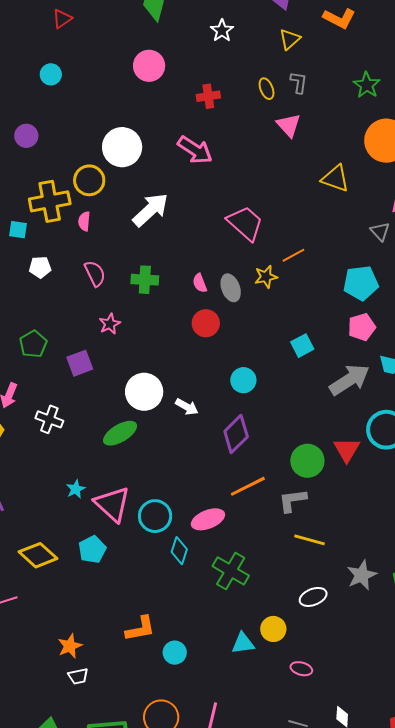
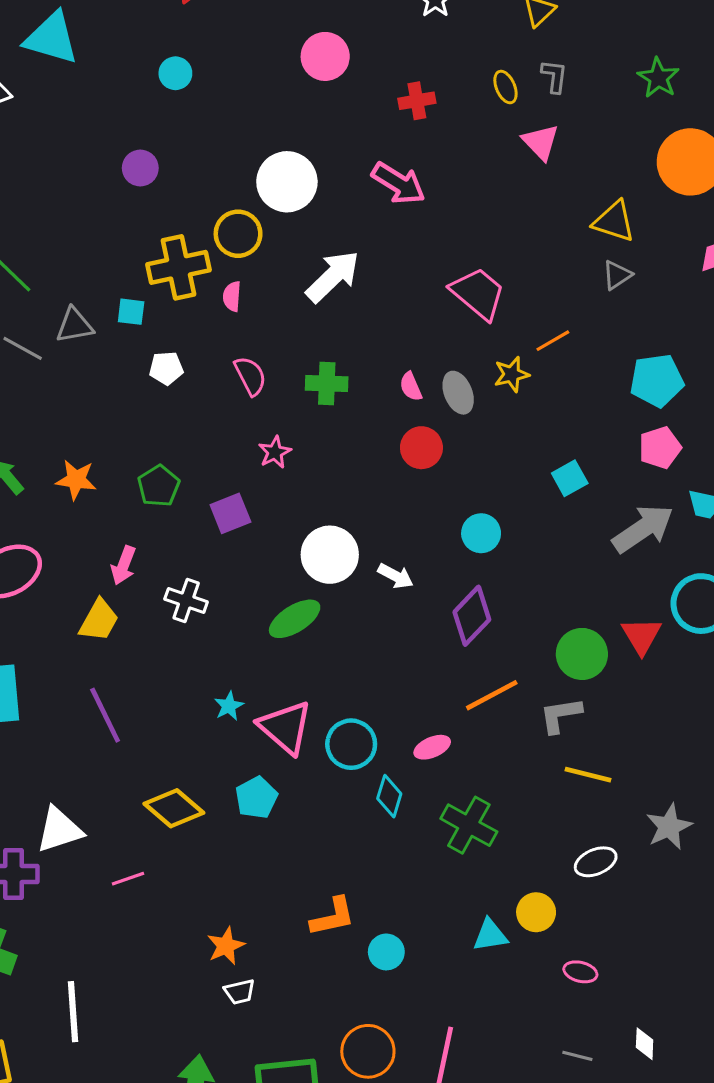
gray triangle: (380, 231) -> (617, 275), moved, turned 40
pink ellipse: (208, 519) -> (432, 747), size x0.7

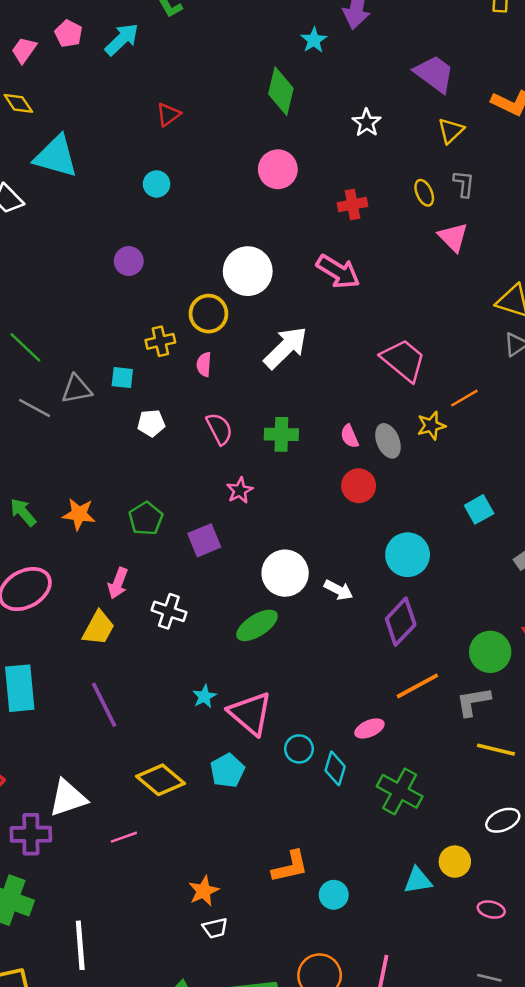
yellow cross: (178, 267) -> (160, 341), size x0.6
cyan circle: (481, 533) -> (408, 555), size x1.4
cyan circle: (351, 744) -> (299, 749), moved, size x0.7

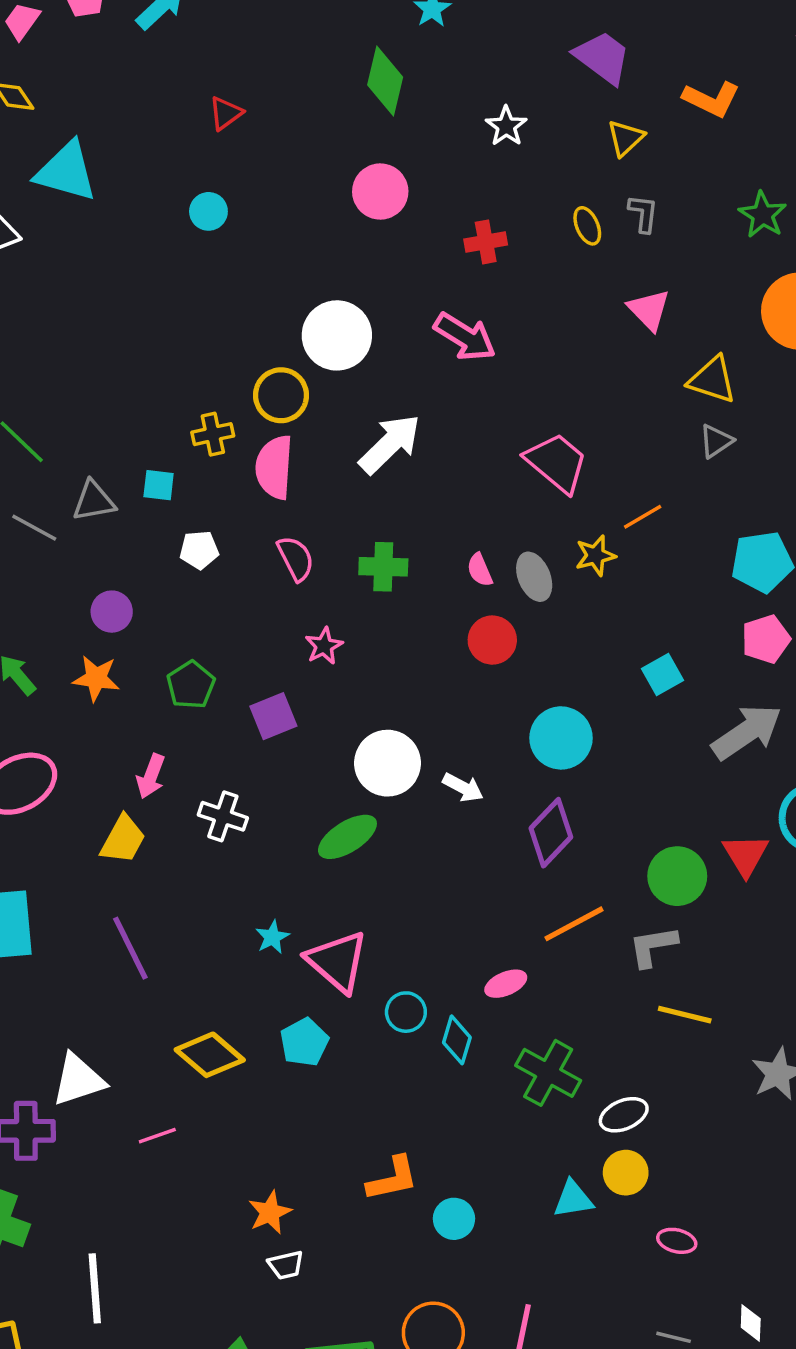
pink triangle: (453, 237) -> (649, 310), moved
purple circle: (129, 261) -> (112, 612), moved
pink semicircle: (204, 364) -> (274, 467), size x1.8
white ellipse: (503, 820) -> (624, 1115), moved

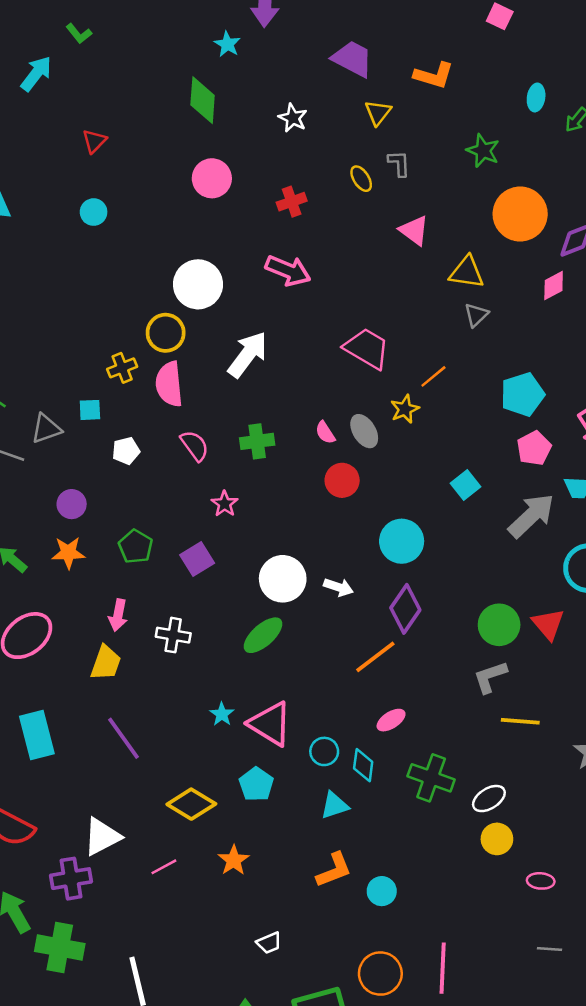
red triangle: (746, 855) -> (548, 624), moved
orange line: (574, 924) -> (375, 657), moved
cyan triangle: (573, 1199) -> (334, 805), moved
orange star: (270, 1212) -> (234, 860), moved

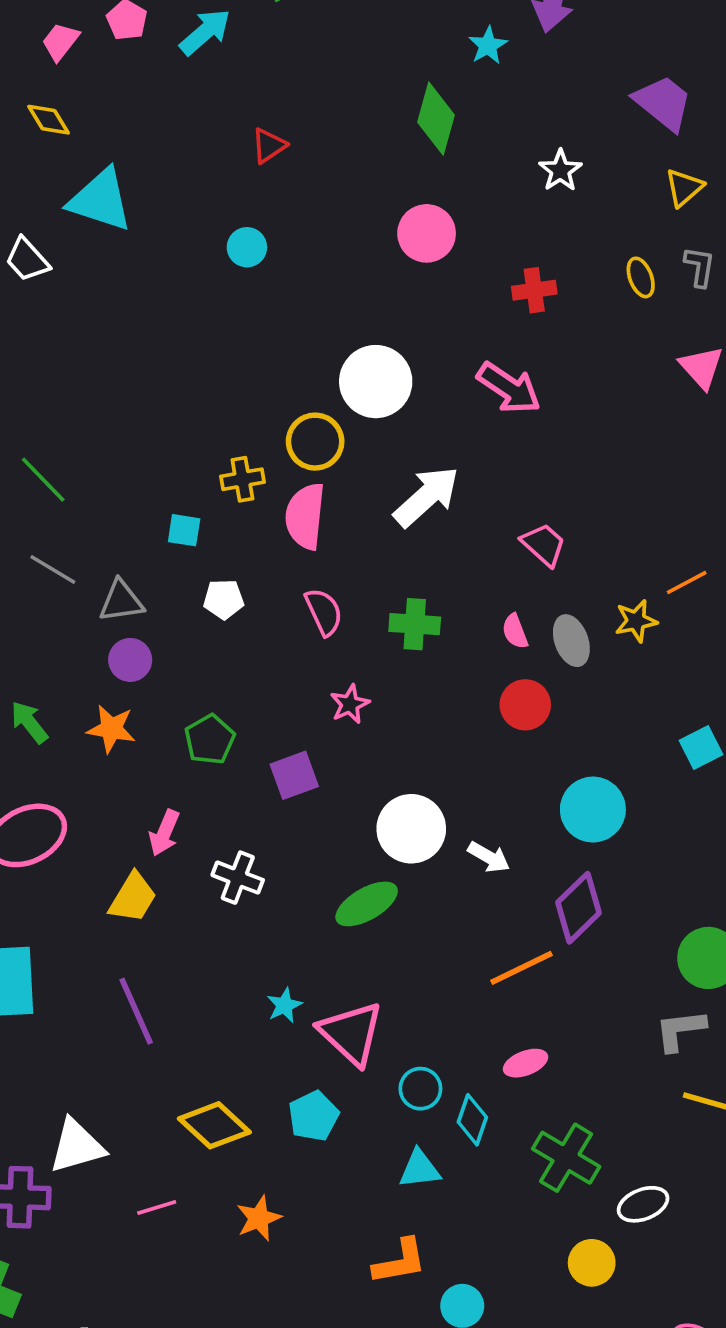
pink trapezoid: (367, 348) -> (544, 545), moved, size x0.7
gray triangle: (46, 429) -> (121, 601), moved
yellow circle: (497, 839) -> (592, 1263), moved

